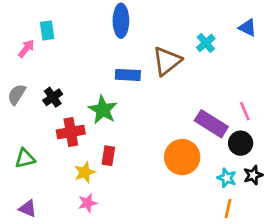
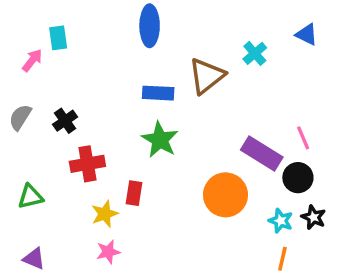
green star: (103, 110) -> (160, 140), moved
black star: (253, 175) -> (313, 217), turned -30

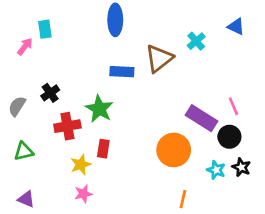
gray semicircle: (20, 117) -> (17, 106), moved
green star: (160, 140) -> (99, 109), moved
orange line: (282, 259) -> (183, 199), moved

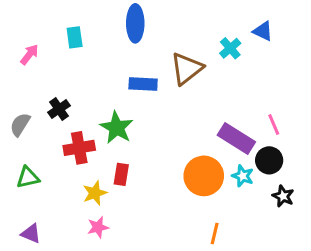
blue triangle: (236, 27) -> (263, 31), moved
cyan rectangle: (45, 29) -> (75, 37), moved
cyan star: (216, 170) -> (243, 176), moved

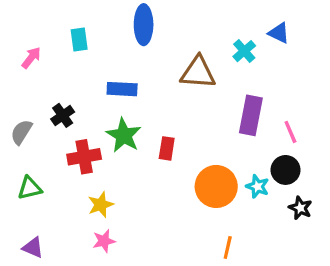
brown triangle: (187, 68) -> (198, 73), turned 42
blue rectangle: (143, 84) -> (122, 89), moved
purple rectangle: (236, 139) -> (251, 115), moved, turned 69
red rectangle: (121, 174) -> (167, 148), moved

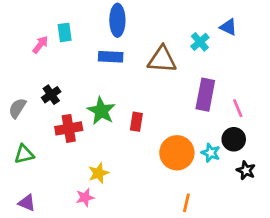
pink arrow: (31, 58) -> (40, 45), moved
blue rectangle: (122, 89) -> (111, 57), moved
yellow star: (101, 205) -> (98, 173), moved

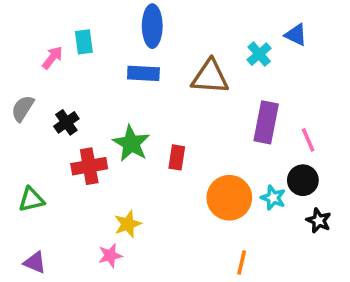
gray semicircle: (17, 108) -> (23, 108), moved

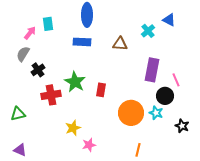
brown triangle: (210, 77) -> (120, 44), size x0.7
gray semicircle: (23, 108) -> (23, 54), moved
black circle: (303, 180) -> (165, 96), moved
pink star: (110, 256) -> (89, 145), moved

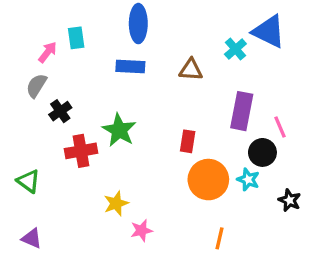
blue triangle: (169, 20) -> (269, 31), size x1.6
red rectangle: (101, 90) -> (188, 141), moved
green triangle: (18, 114) -> (28, 181), turned 49

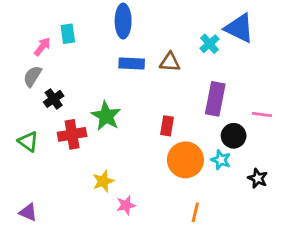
blue rectangle: (130, 67) -> (132, 64), moved
pink line: (280, 127) -> (262, 115), moved, turned -60
green triangle: (28, 181) -> (28, 141), moved

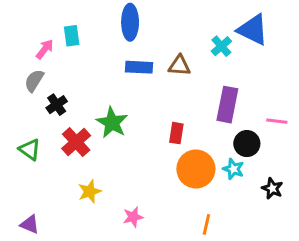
red cross: (72, 134) -> (76, 142), turned -32
yellow star: (103, 181) -> (90, 191), moved

